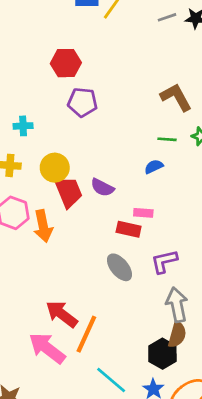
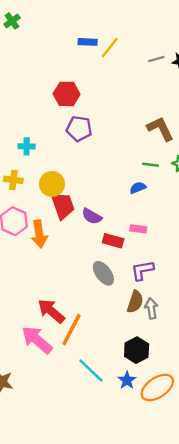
purple semicircle: (102, 187) -> (92, 216), moved
pink rectangle: (143, 213) -> (138, 229), moved
gray arrow: (177, 305) -> (151, 308), size x0.7
brown semicircle: (177, 335) -> (135, 302), moved

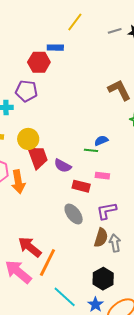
blue rectangle: (88, 42) -> (55, 48), moved
purple pentagon: (79, 129) -> (26, 91), moved
green line: (151, 165) -> (91, 150), moved

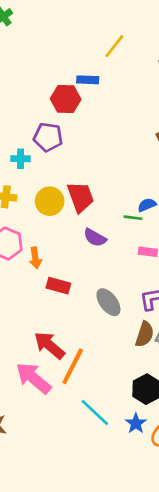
red trapezoid: (38, 157) -> (80, 197), moved
orange arrow: (18, 182) -> (35, 258), size x0.7
red rectangle: (81, 186) -> (58, 286), moved

